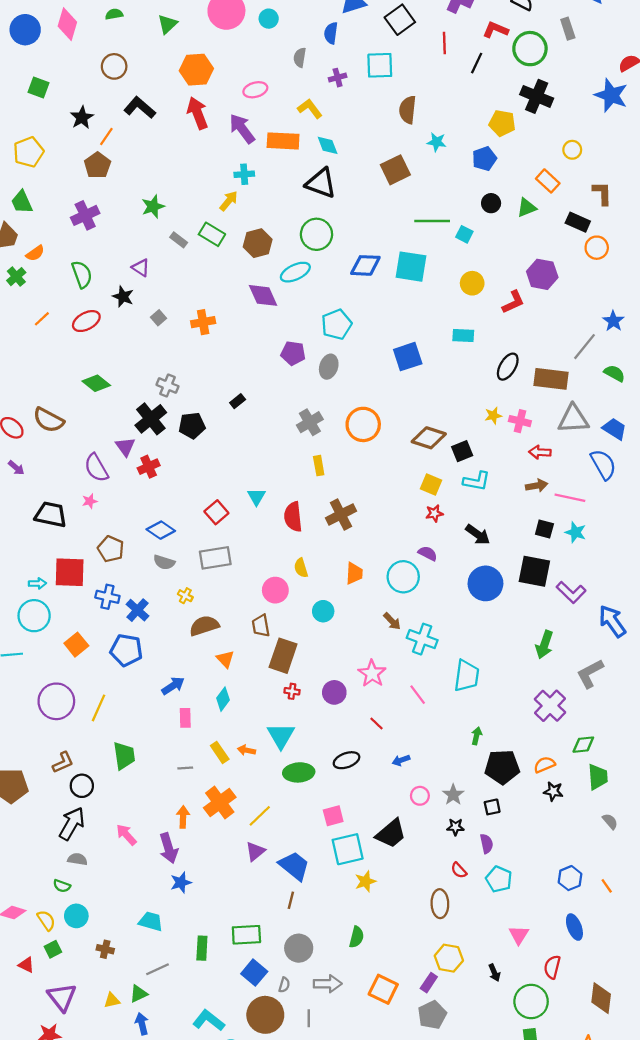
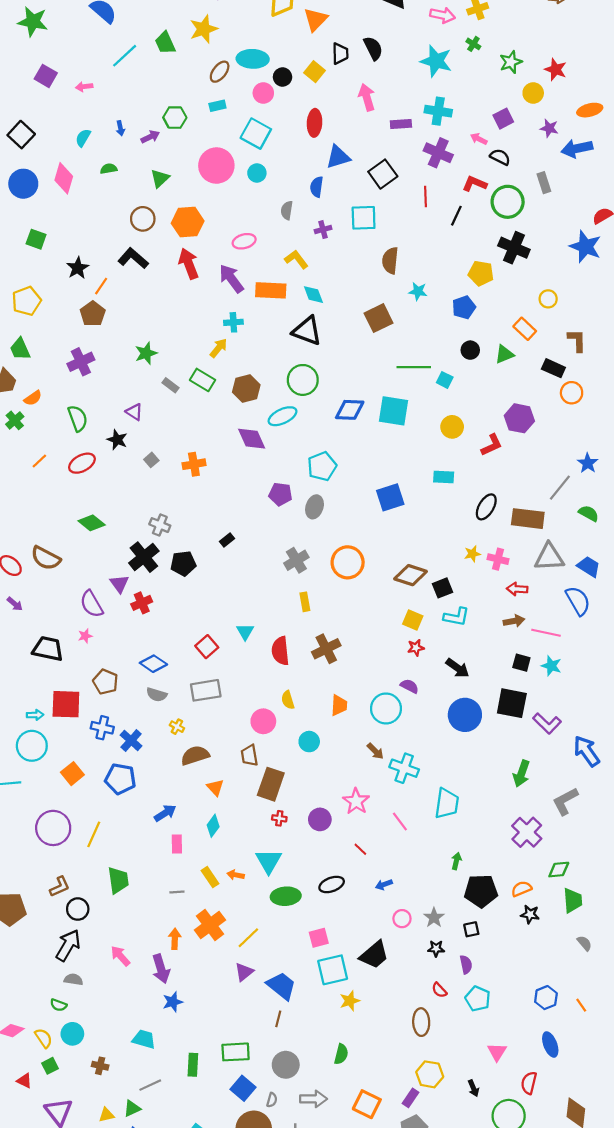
brown circle: (114, 66) -> (143, 219), moved

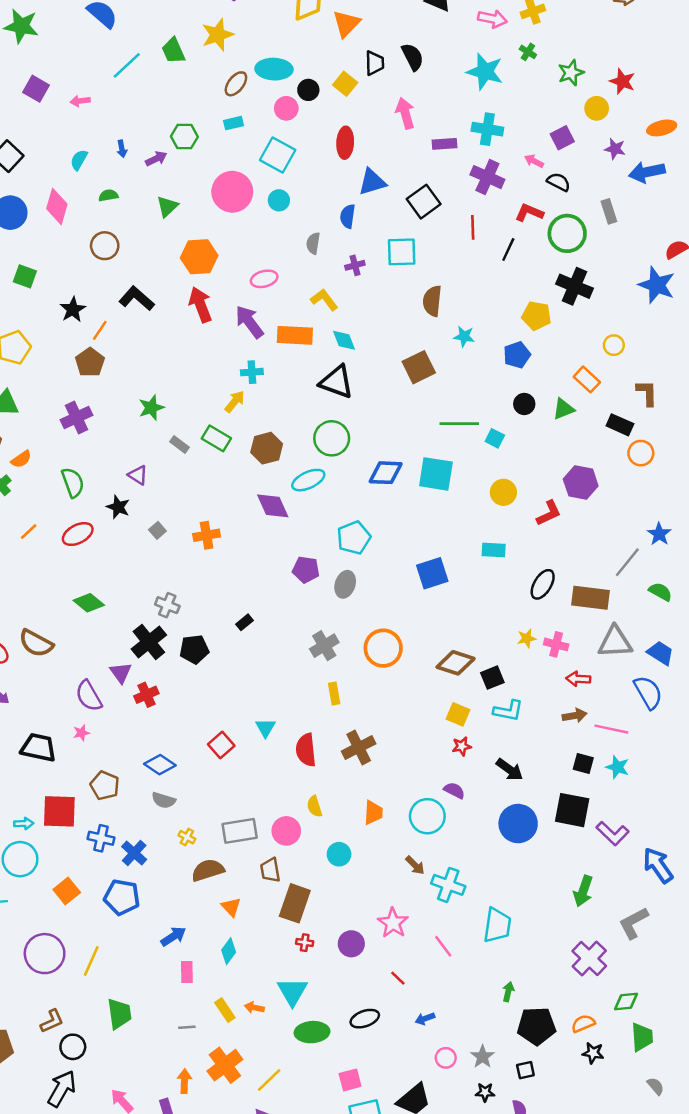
brown circle: (143, 219) -> (105, 246), moved
gray rectangle: (206, 690) -> (240, 831), moved

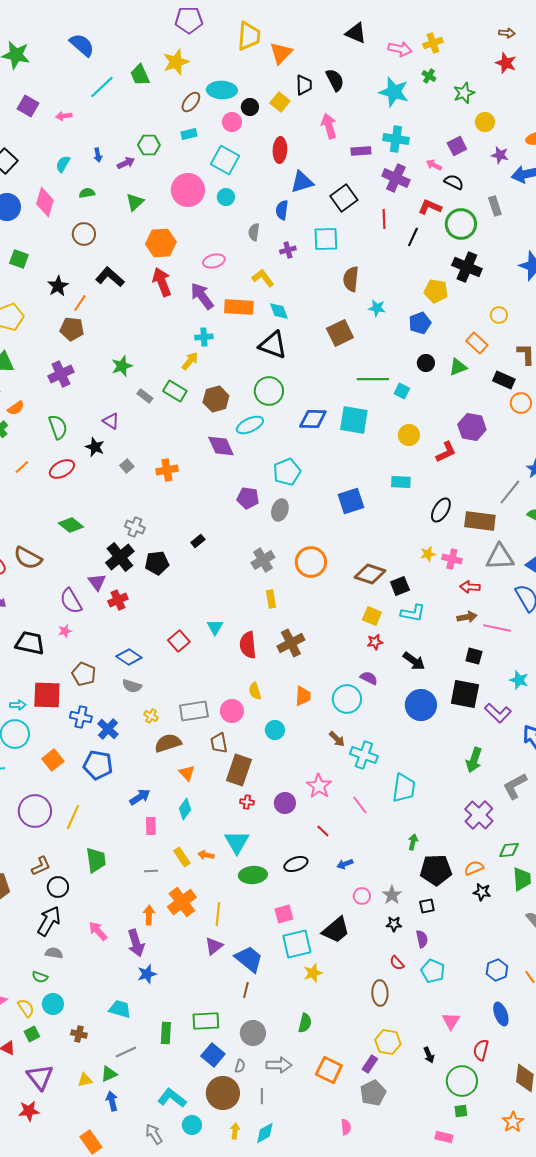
red star: (622, 81) -> (506, 63), moved
brown pentagon: (90, 362) -> (72, 329), turned -30
cyan star: (617, 767) -> (519, 680), moved
yellow line: (269, 1080) -> (218, 914), turned -40

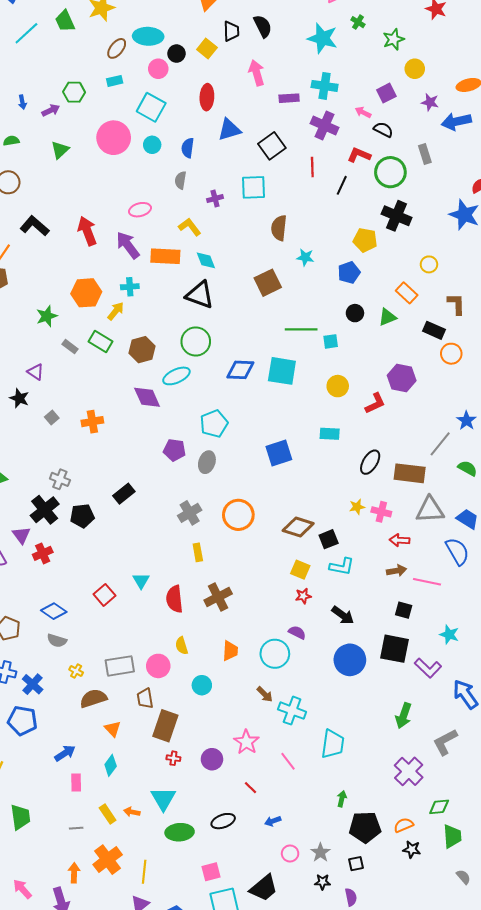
blue semicircle: (282, 210) -> (188, 148), moved
orange hexagon: (161, 243) -> (86, 293), moved
cyan square: (402, 391) -> (331, 341), turned -35
black rectangle: (198, 541) -> (124, 494), size x1.5

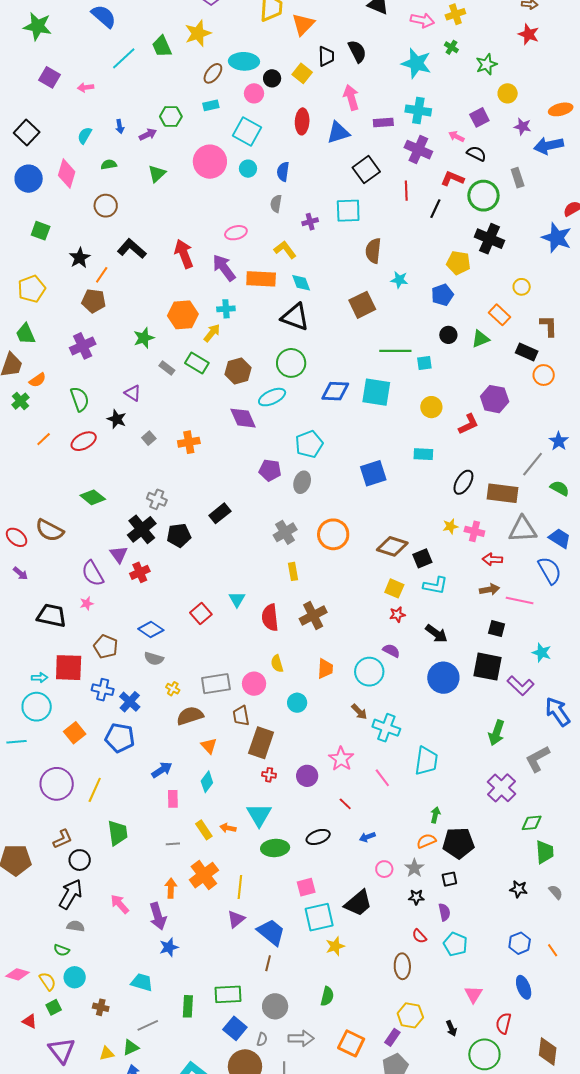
blue triangle: (229, 130) -> (338, 132), moved
orange semicircle: (404, 825) -> (426, 841), moved
black star: (412, 849) -> (519, 889), moved

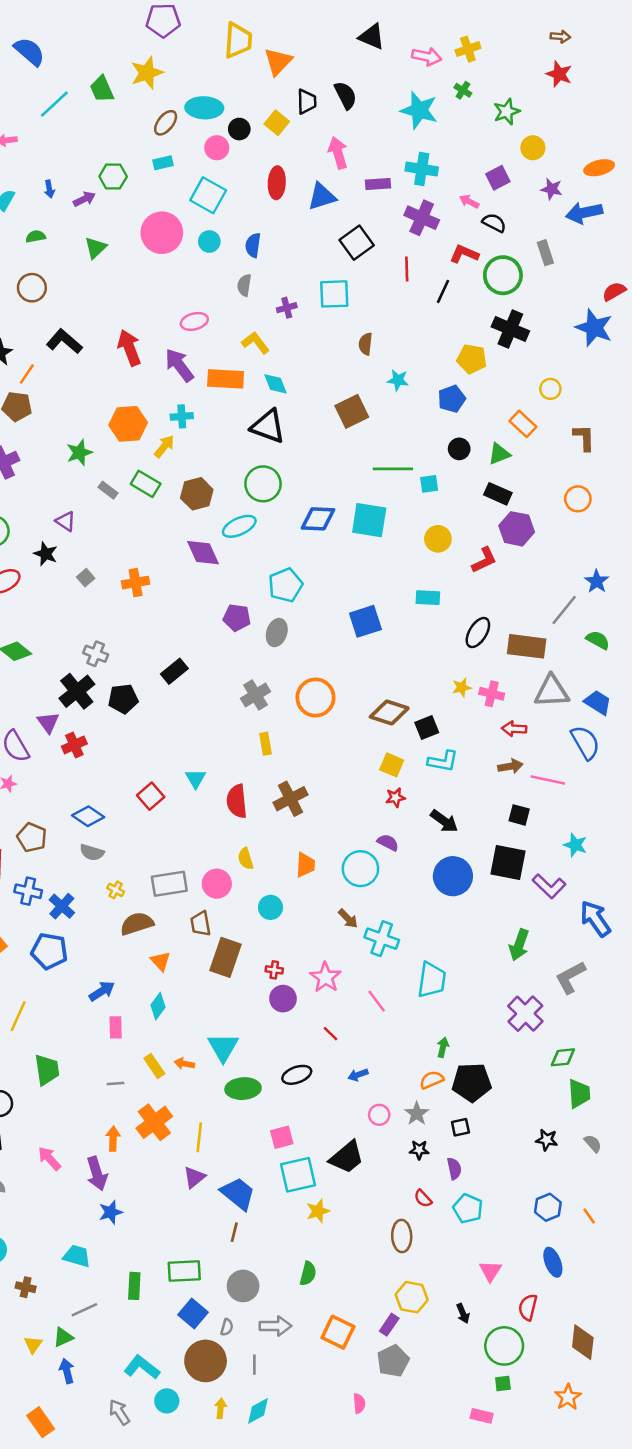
brown semicircle: (373, 251) -> (365, 344), size x0.7
black rectangle: (527, 352) -> (498, 494), moved
red cross: (269, 775) -> (274, 970), moved
yellow triangle: (107, 1053) -> (33, 1345), turned -42

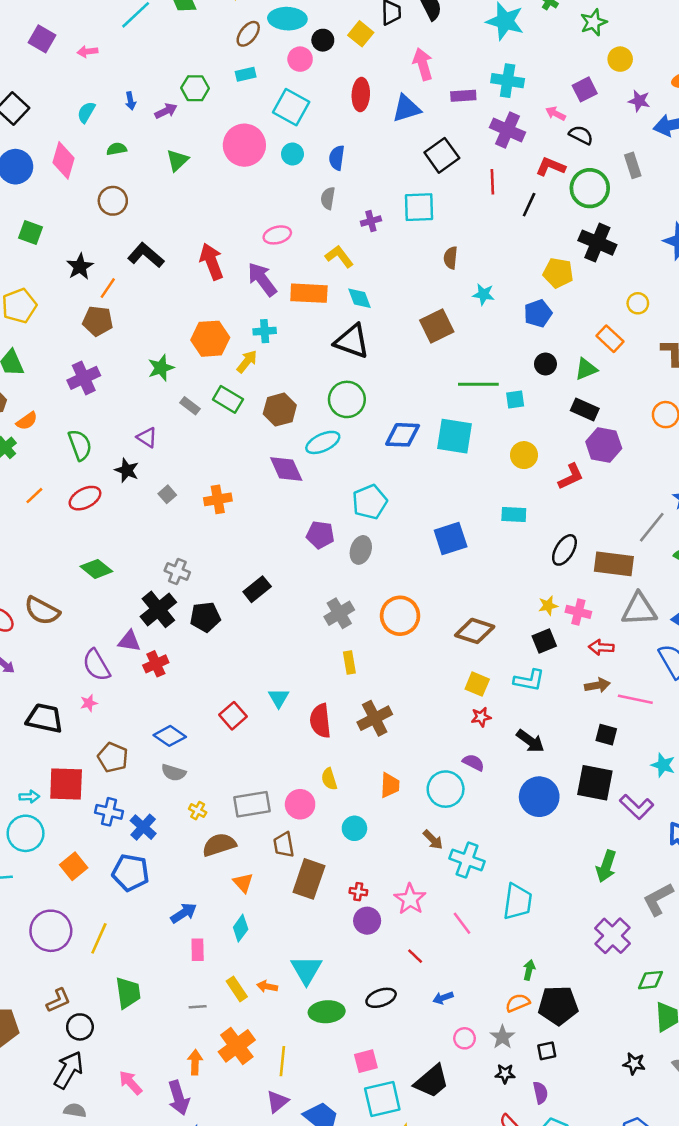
purple triangle: (48, 722) -> (129, 641), turned -45
black square: (427, 727) -> (544, 641), moved

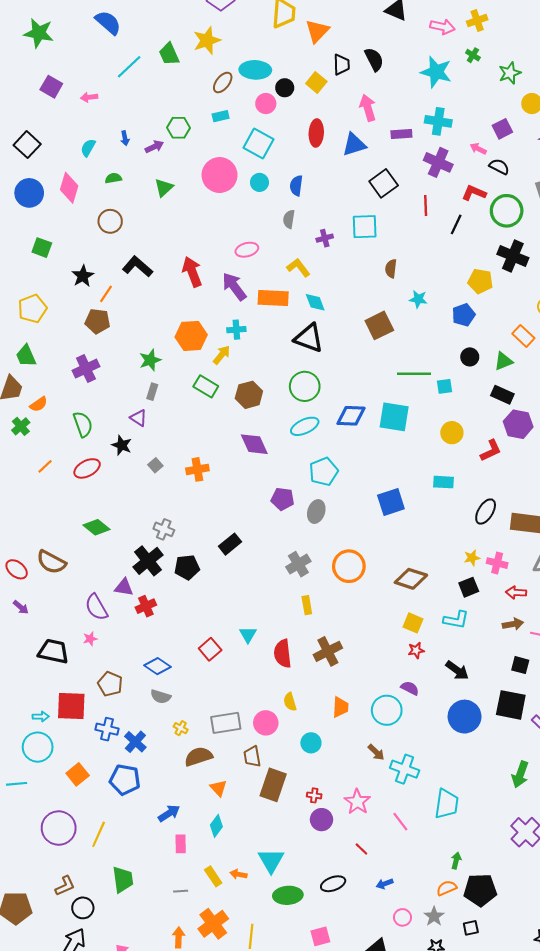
gray rectangle: (190, 406) -> (152, 392), moved, turned 70
cyan ellipse: (323, 442) -> (305, 426), moved

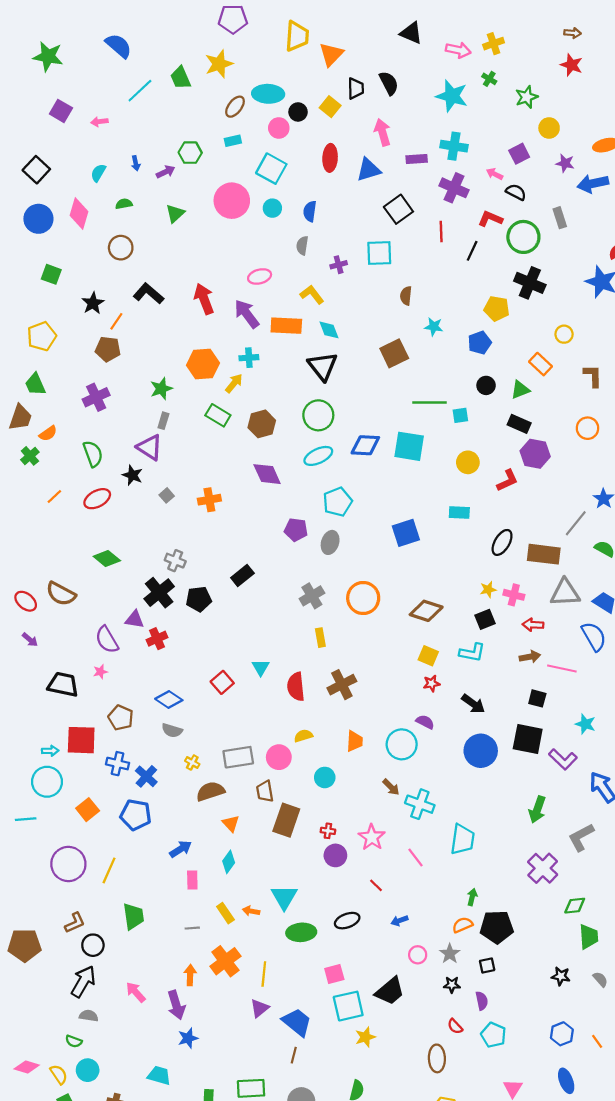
black triangle: (309, 338) -> (323, 366), turned 32
purple triangle: (139, 418) -> (150, 447), size x1.5
yellow semicircle: (290, 702) -> (303, 736), turned 90

